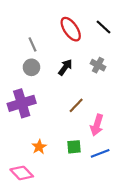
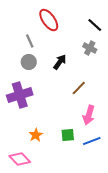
red ellipse: (71, 29) -> (49, 20), moved
gray cross: (98, 65) -> (90, 48), moved
brown line: (76, 105) -> (79, 88), moved

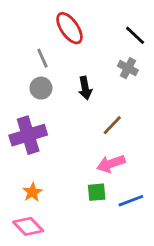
black arrow: (60, 62) -> (85, 88), turned 133
pink arrow: (89, 115) -> (111, 164), moved, turned 54
orange star: (36, 135) -> (32, 192), moved

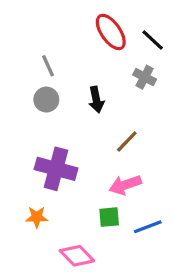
red ellipse: (69, 28) -> (111, 32), moved
purple cross: (28, 135) -> (56, 169), moved, turned 32
orange star: (32, 192) -> (37, 217), turned 30
pink diamond: (28, 226) -> (77, 256), moved

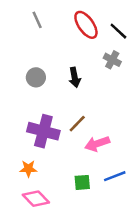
gray line: (48, 66) -> (37, 20), moved
brown line: (127, 141) -> (77, 124), moved
green square: (109, 217) -> (82, 182), moved
pink diamond: (77, 256) -> (36, 199), moved

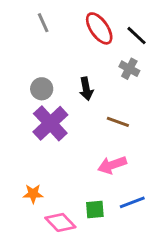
brown line: (77, 124) -> (118, 122), moved, turned 66
purple cross: (43, 131) -> (50, 123), moved, turned 32
pink diamond: (36, 199) -> (60, 222), moved

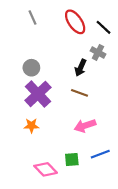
black arrow: (86, 89) -> (81, 68), moved, turned 35
brown line: (118, 122) -> (79, 93), moved
orange star: (33, 194) -> (31, 126), moved

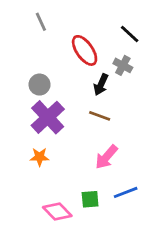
red ellipse: (75, 22) -> (85, 50), moved
pink arrow: (85, 126) -> (106, 157), turned -30

